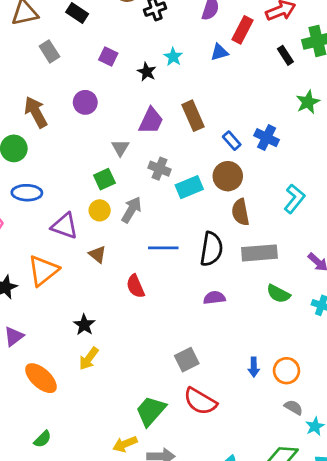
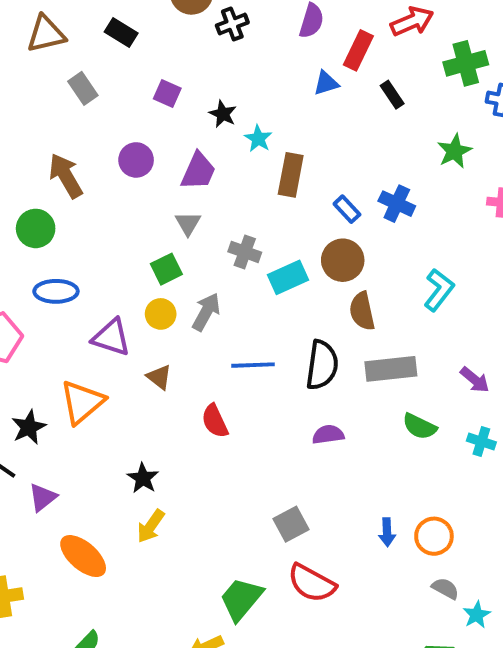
black rectangle: (285, 55) -> (392, 95), moved
cyan star: (173, 57) -> (258, 139), moved
brown rectangle: (193, 116) -> (291, 175), turned 36
purple trapezoid: (151, 121) -> (198, 171), moved

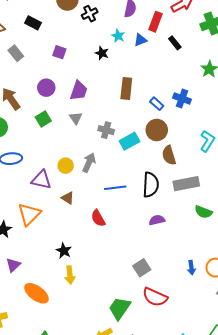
black star: (223, 114) -> (102, 53), moved
cyan star: (258, 139) -> (118, 36), moved
green square: (166, 269) -> (43, 119), moved
yellow arrow: (151, 526) -> (70, 275), turned -36

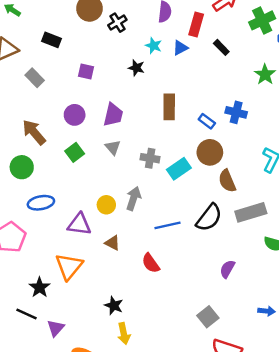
black semicircle: (151, 185) -> (209, 218), turned 40
purple semicircle: (157, 220) -> (227, 269), moved, turned -42
blue arrow: (191, 268) -> (266, 311), turned -72

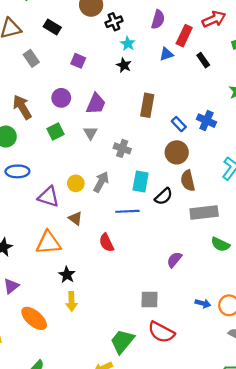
cyan star: (154, 46) -> (128, 44), moved
cyan rectangle: (179, 169) -> (141, 182), moved, turned -55
black semicircle: (209, 218) -> (164, 196), moved, size x0.7
orange triangle: (69, 266) -> (48, 243), moved, turned 36
gray square: (208, 317) -> (149, 299), turned 30

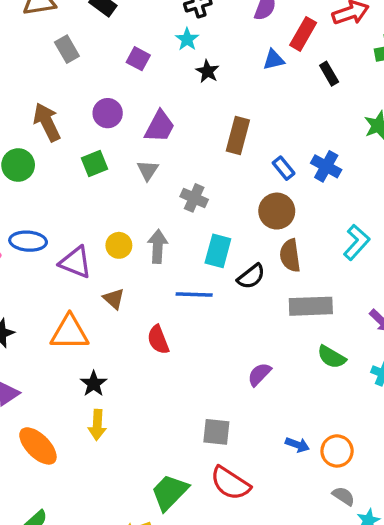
cyan star: (128, 44) -> (187, 39), moved
blue ellipse: (17, 171) -> (28, 241), moved
gray arrow: (101, 182) -> (158, 246), turned -30

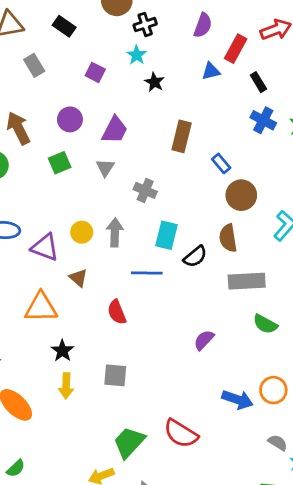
blue cross: (326, 166) -> (263, 120), moved
brown circle: (277, 211) -> (241, 195), moved
gray square: (216, 432) -> (115, 375), moved
blue arrow: (297, 445) -> (237, 400), size x1.5
orange circle: (337, 451) -> (273, 390), moved

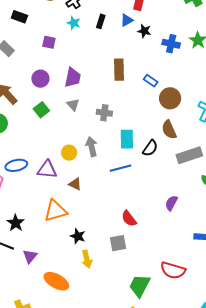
black star: (155, 82) -> (144, 31), moved
black rectangle: (258, 82) -> (101, 21), moved, turned 64
red semicircle: (117, 312) -> (129, 218), moved

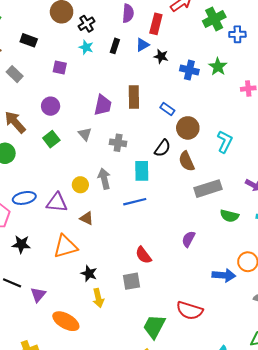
purple trapezoid: (73, 78) -> (103, 105), moved
black semicircle: (150, 148) -> (162, 148), moved
black star: (16, 223) -> (21, 244), moved, turned -30

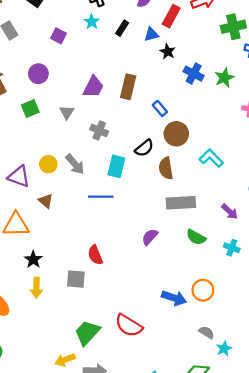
cyan L-shape: (225, 142) -> (211, 158), turned -85
gray arrow: (104, 179) -> (75, 164), turned 138
purple semicircle: (188, 239) -> (150, 237), moved

